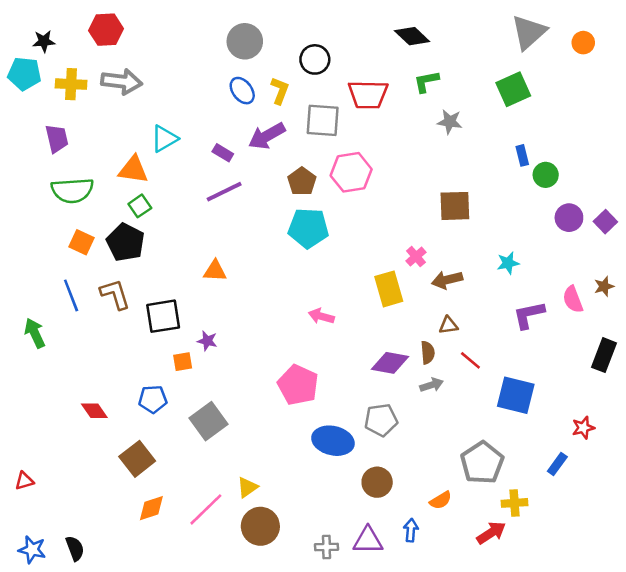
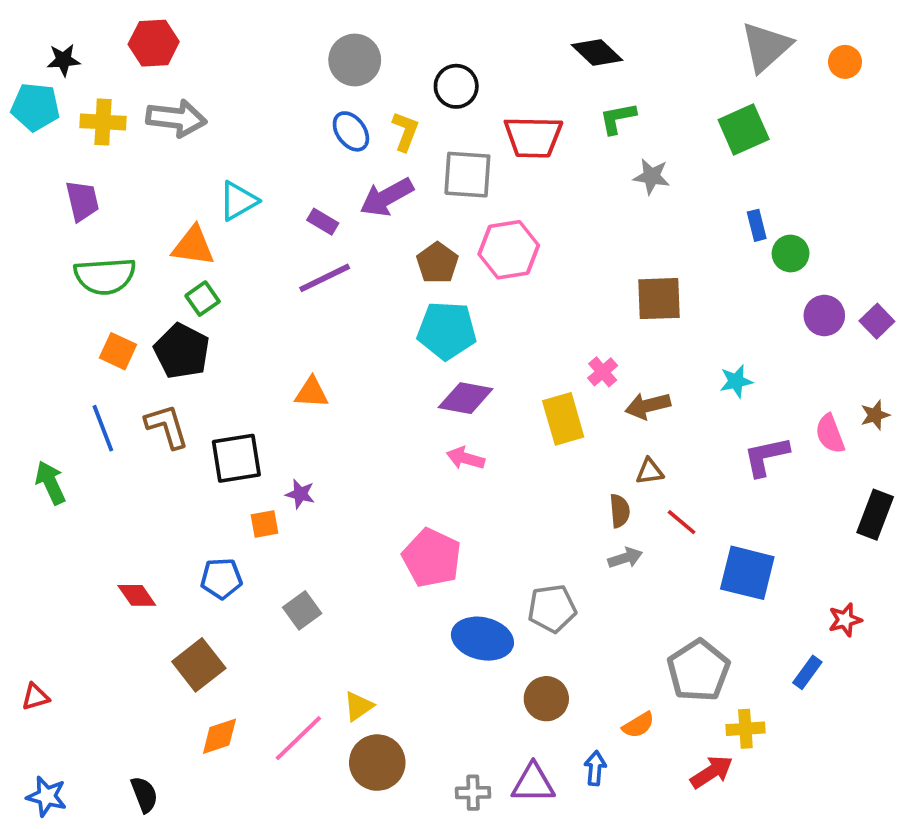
purple diamond: (390, 363) -> (466, 398), moved
gray square: (208, 421) -> (302, 610), size x0.7
black semicircle: (75, 548) -> (144, 795), moved

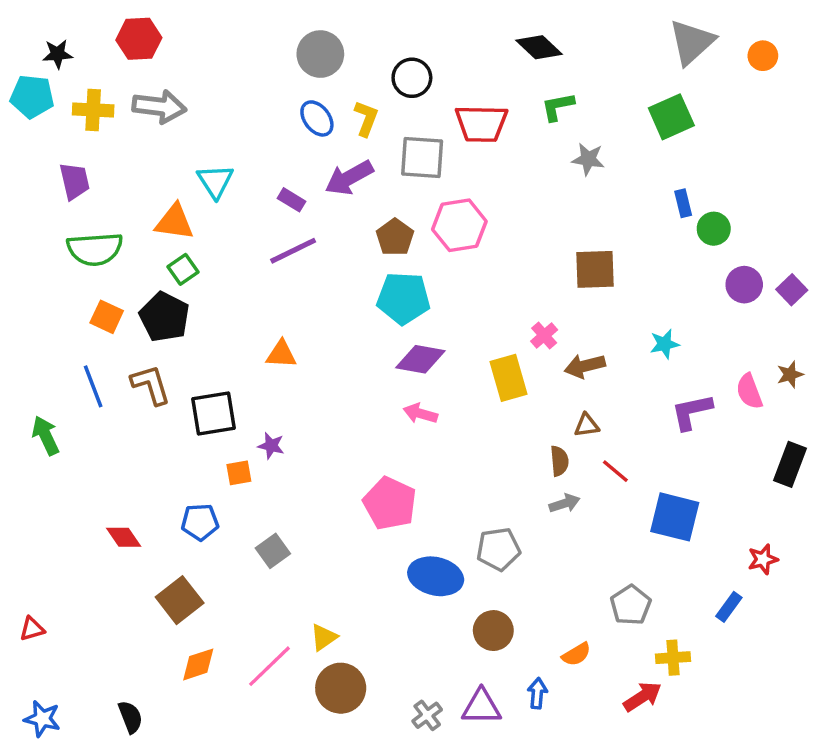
cyan triangle: (238, 201) -> (215, 181), turned -33
gray pentagon: (698, 671) -> (631, 605), size x0.7
gray cross: (473, 793) -> (427, 715), turned -36

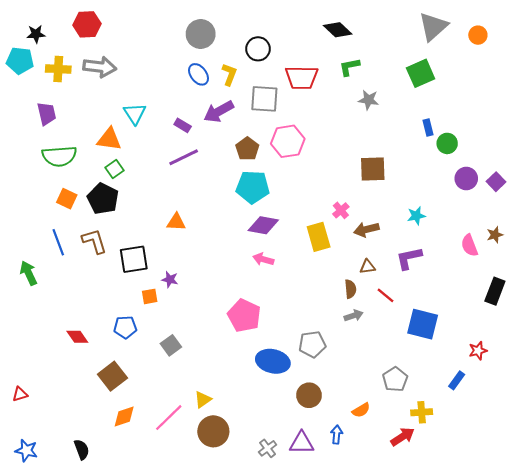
purple L-shape: (692, 412) -> (409, 258), moved

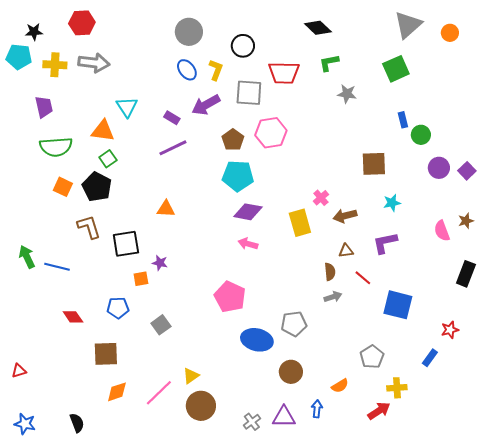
brown square: (373, 169) -> (374, 164), moved
blue line: (58, 242) -> (57, 267), moved, turned -55
brown square: (112, 376) -> (106, 354), turned 36

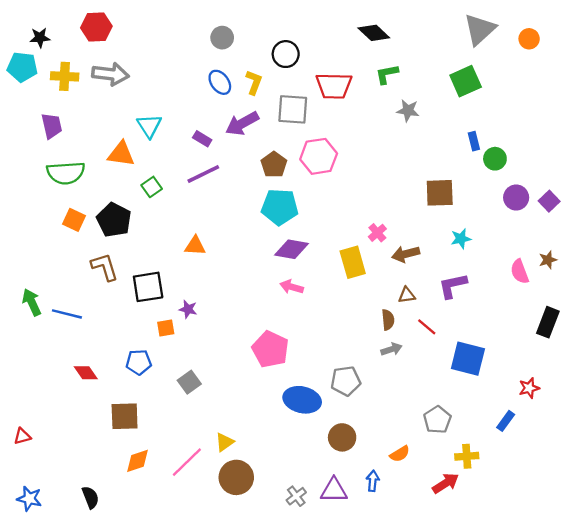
gray circle: (189, 32) -> (222, 38), size x0.7
green square: (108, 159) -> (152, 187), moved

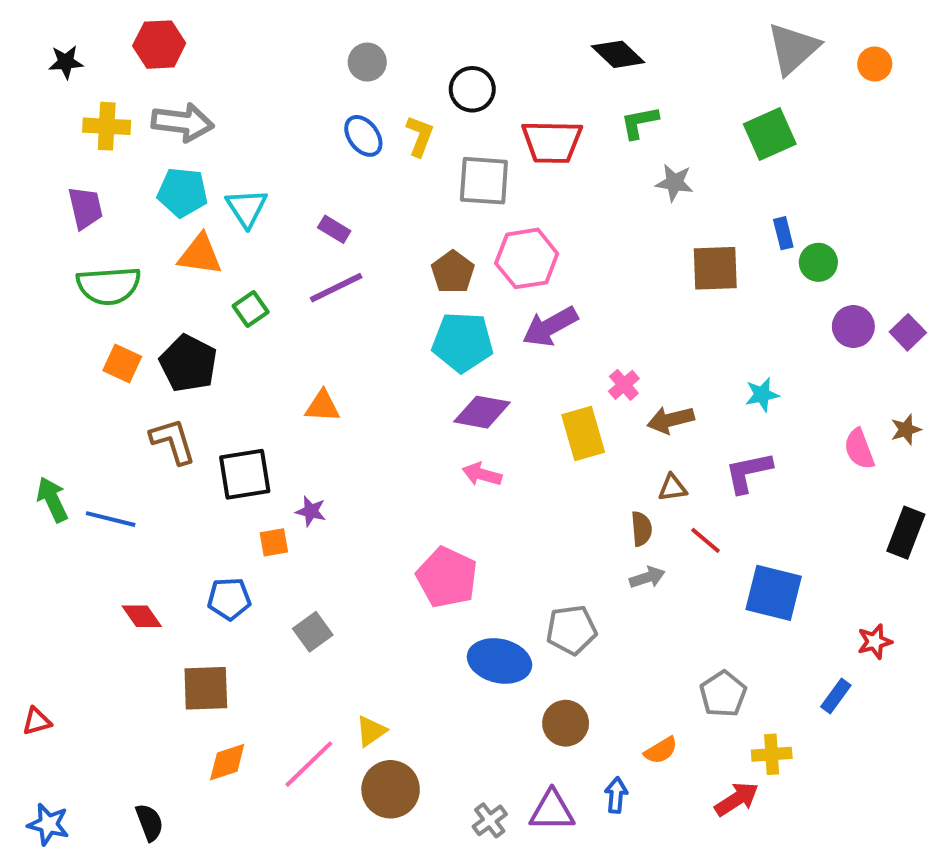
cyan pentagon: (22, 67) -> (183, 192), moved
purple arrow: (242, 123) -> (550, 327), moved
brown square: (440, 193) -> (715, 268), moved

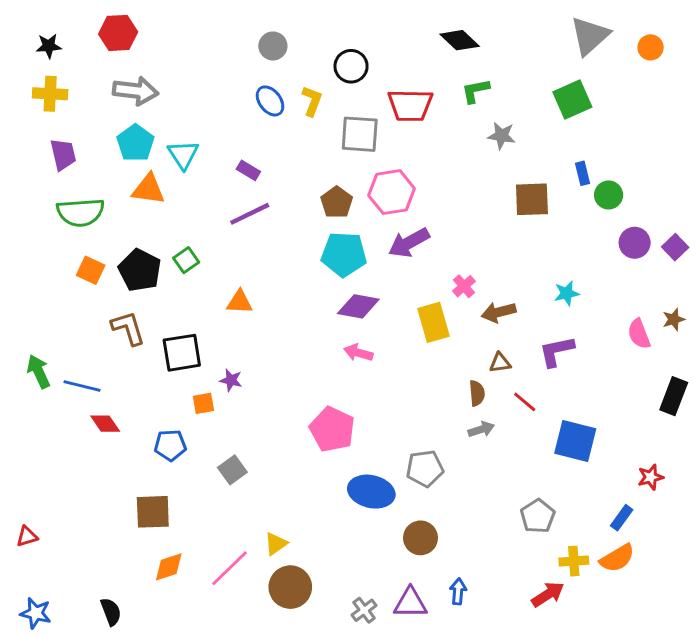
yellow cross: (107, 126) -> (50, 94), moved
cyan pentagon: (183, 192) -> (135, 143), turned 30
green square: (251, 309) -> (186, 260), moved
red diamond: (142, 616) -> (105, 424), moved
orange semicircle: (661, 750) -> (617, 558), moved, size x1.4

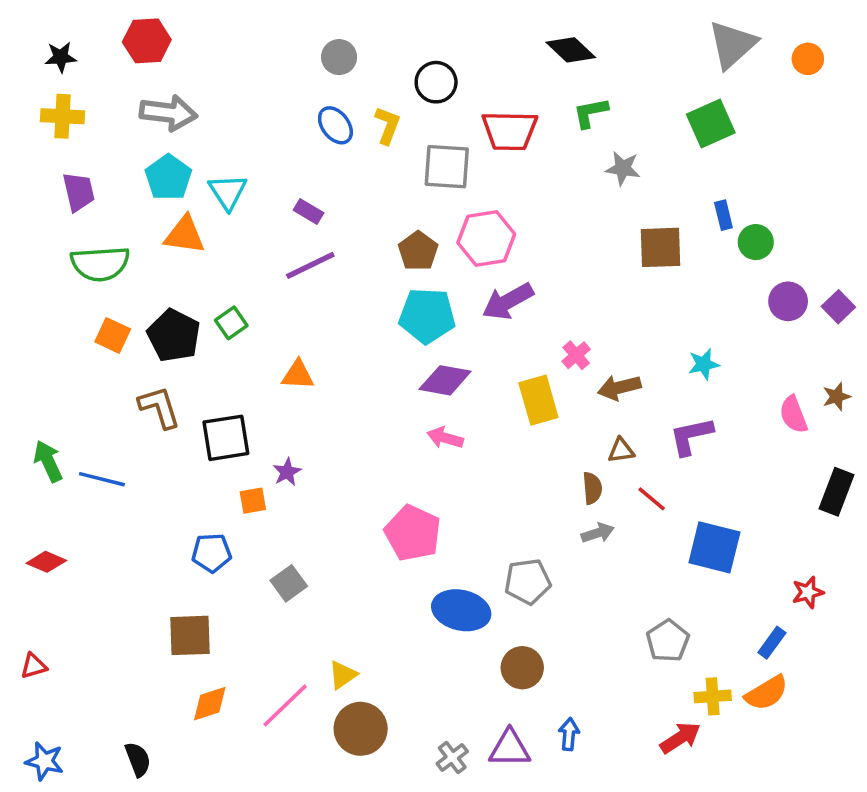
purple star: (231, 380) -> (287, 472), turned 30
red diamond: (105, 424) -> (46, 562), moved, turned -32

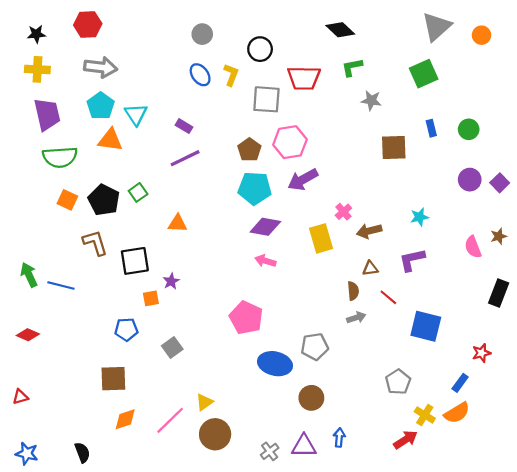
purple trapezoid: (79, 192) -> (47, 114), size x1.4
green circle: (756, 242) -> (469, 129), moved
yellow cross: (713, 696) -> (425, 415), turned 36

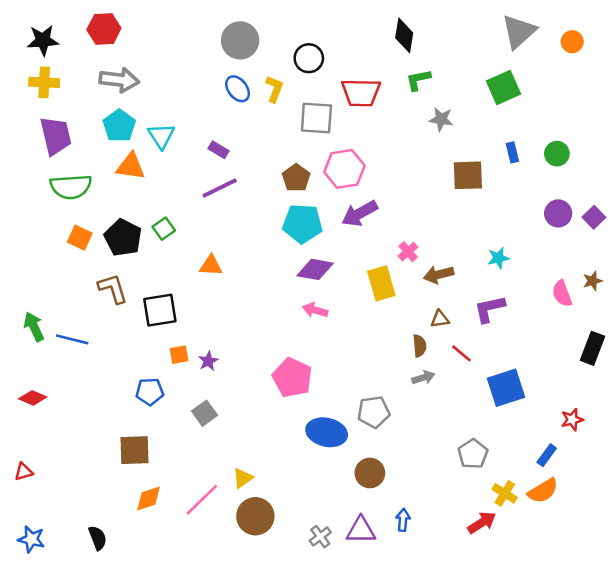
black diamond: (340, 30) -> (404, 35), turned 56
black star: (36, 34) -> (43, 40), size x1.4
gray circle: (202, 34) -> (240, 40), size x1.5
purple star: (171, 281) -> (208, 361), moved
blue square: (426, 326) -> (506, 388), turned -32

